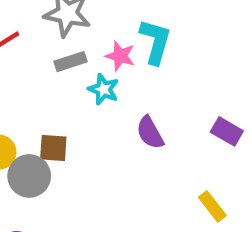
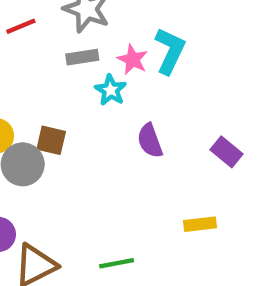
yellow rectangle: (212, 206) -> (200, 224), turned -68

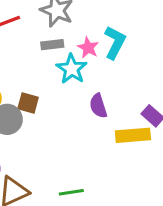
cyan star: (111, 90) -> (72, 69), size x1.4
yellow rectangle: (200, 224) -> (133, 135), moved, size x1.5

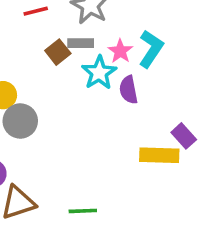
brown square: (28, 103) -> (58, 52), moved, turned 30
purple semicircle: (98, 106) -> (128, 90), moved

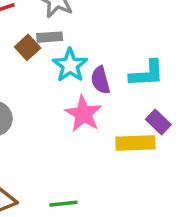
cyan L-shape: (151, 49) -> (147, 74), moved, turned 57
pink star: (120, 51) -> (83, 114), moved, size x1.5

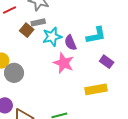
cyan star: (70, 65) -> (52, 37), turned 30
yellow rectangle: (135, 143) -> (96, 89), moved

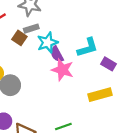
cyan L-shape: (96, 35) -> (88, 47), moved
purple semicircle: (70, 43) -> (57, 54), moved

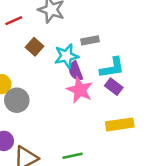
gray rectangle: (31, 29) -> (90, 40), moved
purple rectangle: (109, 64) -> (114, 87), moved

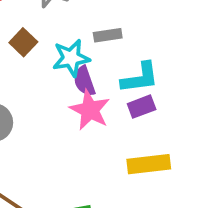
purple rectangle: (114, 87) -> (142, 107), turned -60

